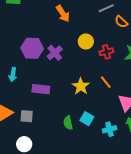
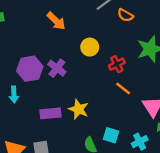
red cross: (106, 52) -> (117, 64), moved
cyan arrow: (13, 75) -> (14, 95), moved
yellow star: (81, 86) -> (79, 109), moved

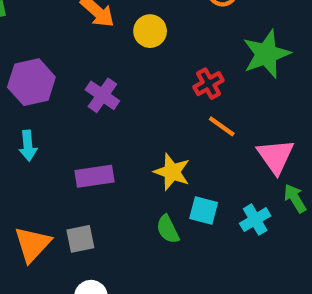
yellow circle: (90, 47) -> (150, 31), moved
purple hexagon: (30, 69) -> (31, 82), moved
yellow star: (79, 109) -> (172, 172), moved

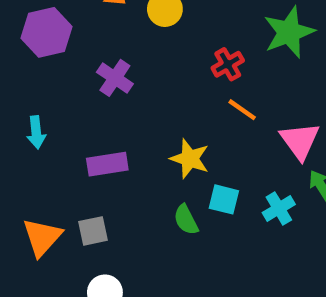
purple hexagon: (31, 82) -> (47, 32), moved

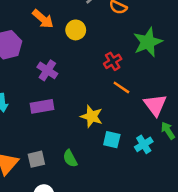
purple rectangle: (107, 164) -> (42, 106), moved
green semicircle: (186, 220) -> (70, 158), moved

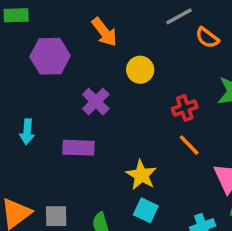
yellow circle: (76, 30) -> (140, 70), moved
cyan square: (112, 140) -> (146, 210), moved

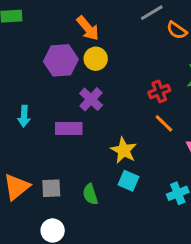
purple hexagon: (50, 56) -> (61, 60), moved
yellow circle: (140, 70) -> (96, 59), moved
purple cross: (96, 102) -> (91, 99), moved

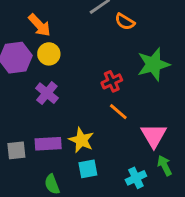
purple rectangle: (69, 129) -> (48, 144), moved
cyan square: (128, 181) -> (88, 169), turned -30
gray square: (51, 188) -> (16, 150), moved

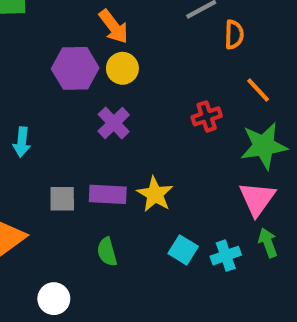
orange semicircle: (125, 22) -> (234, 35), turned -126
green star: (153, 64) -> (264, 146), moved
orange line: (118, 112) -> (258, 90), moved
cyan square: (88, 169) -> (183, 250), moved, turned 36

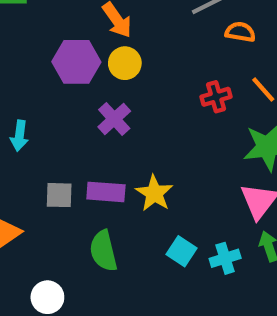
orange semicircle: (234, 35) -> (240, 32), turned -84
red cross: (207, 116) -> (216, 97), moved
green semicircle: (107, 252) -> (103, 251), size x1.4

